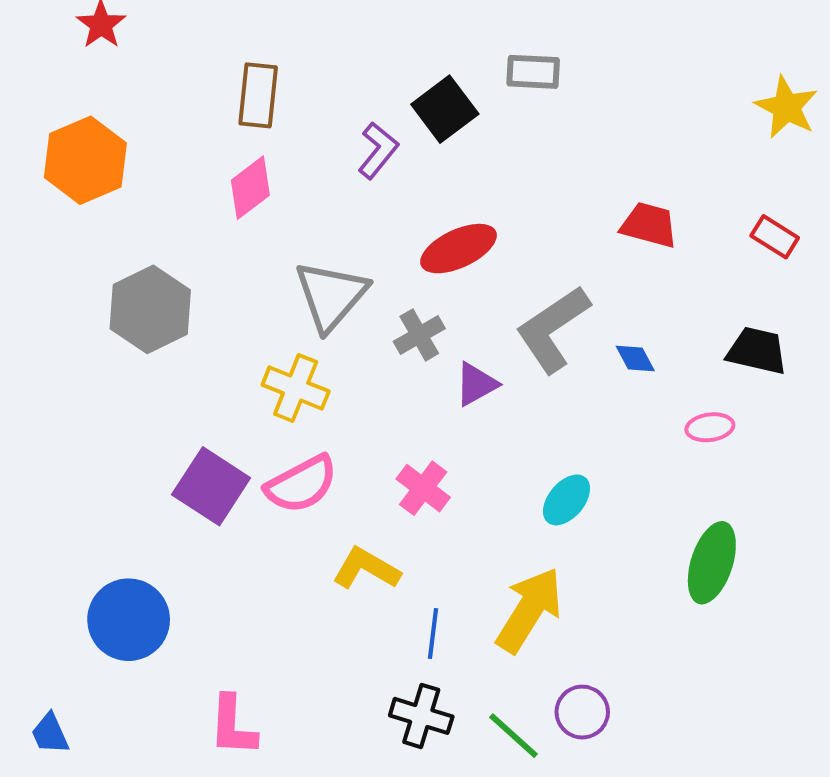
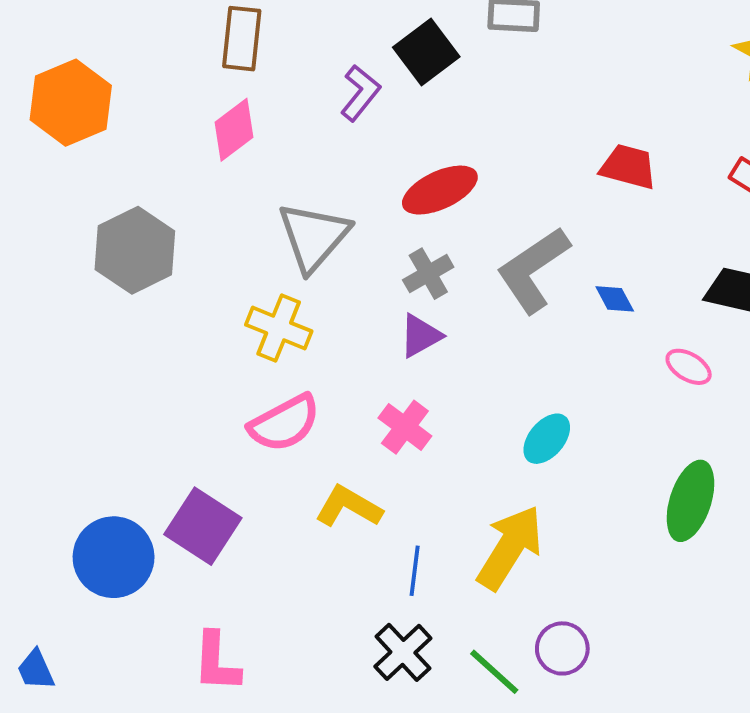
gray cross: (419, 335) -> (428, 274), moved
purple triangle: (476, 384) -> (420, 336), moved
pink ellipse: (710, 427) -> (689, 367), turned 39
purple square: (211, 486) -> (203, 526), moved
black cross: (421, 716) -> (403, 652), turned 30

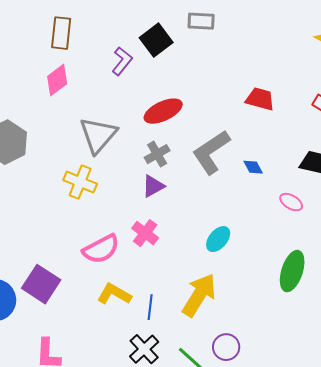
pink semicircle: (284, 423) -> (101, 249), moved
yellow L-shape: (349, 507) -> (114, 294), moved

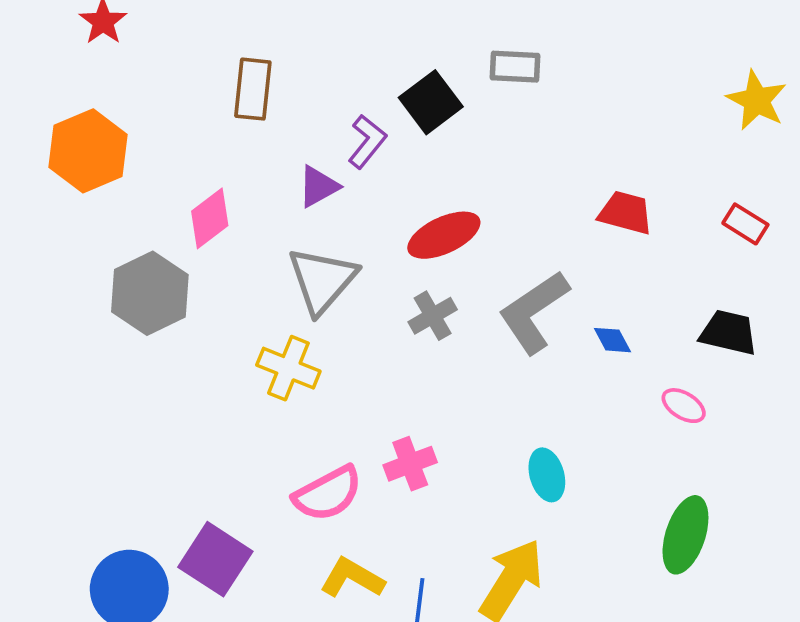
pink diamond: (57, 80) -> (210, 218), moved
purple triangle: (153, 186) -> (318, 186), moved
pink cross: (145, 233) -> (410, 464), turned 32
cyan ellipse: (218, 239) -> (547, 475), turned -56

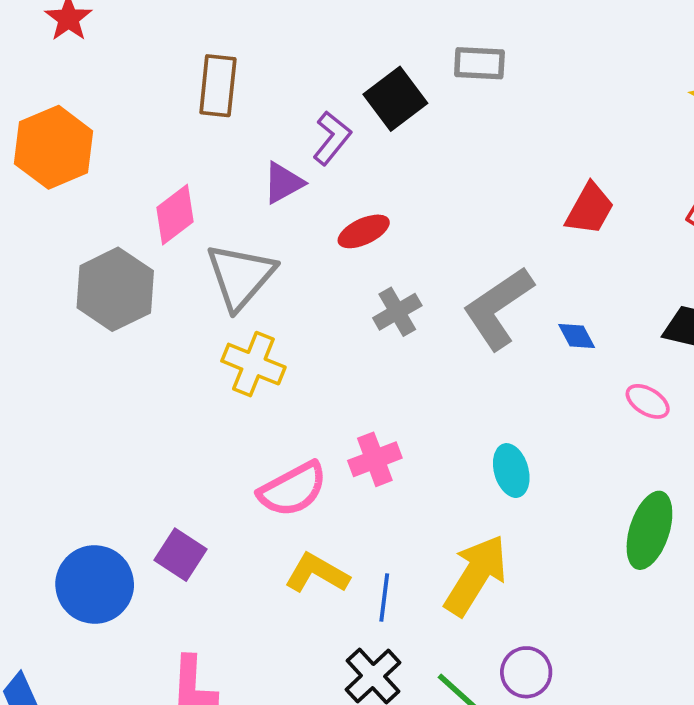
red trapezoid: (626, 213) -> (590, 209), turned 104
red ellipse: (444, 235) -> (364, 231), moved, size x0.7
gray triangle: (322, 280) -> (240, 276), moved
purple square: (215, 559) -> (181, 555), size x0.7

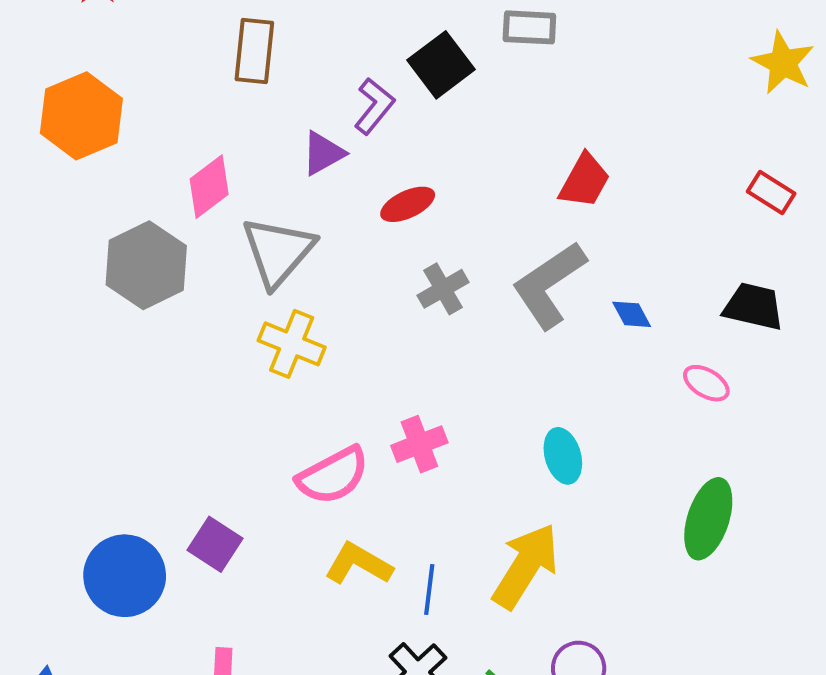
red trapezoid: (590, 209) -> (584, 181), moved

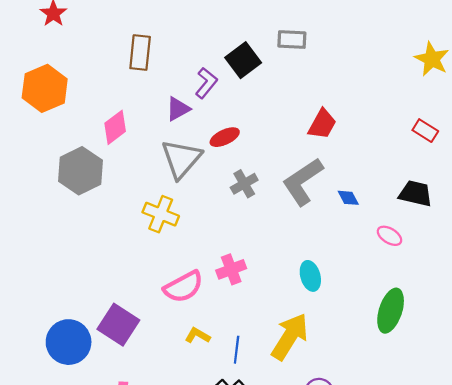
gray triangle: (278, 251) -> (181, 159), moved
purple square: (215, 544) -> (118, 325), size x1.4
yellow L-shape: (358, 564) -> (198, 336), size x0.7

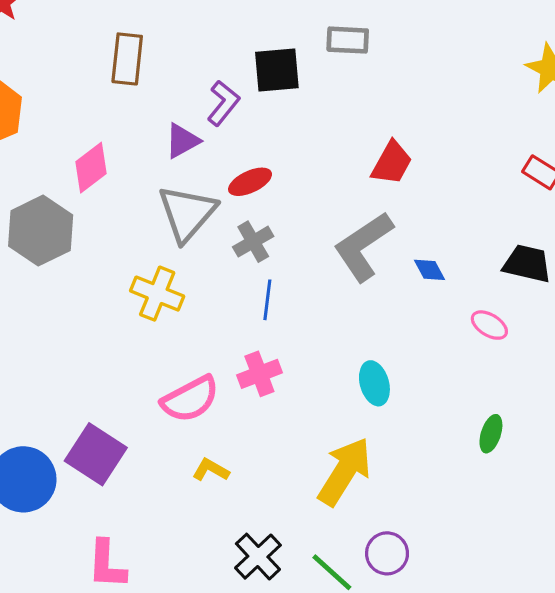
black square: (243, 60) -> (277, 70), turned 32
gray cross: (244, 184) -> (253, 242), moved
green ellipse: (391, 311) -> (491, 434), size x0.6
blue line: (237, 350) -> (267, 300), moved

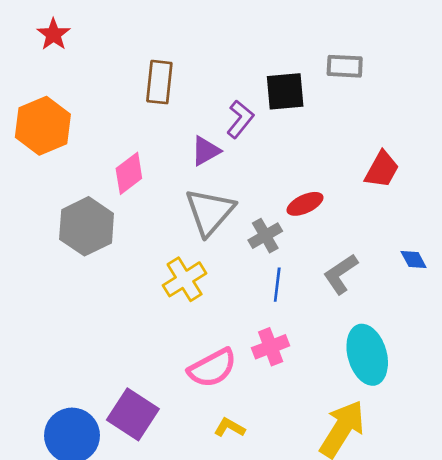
red ellipse: (250, 182) -> (305, 204), moved
gray L-shape: (363, 246) -> (341, 274), moved, size x0.7
yellow cross: (157, 294) -> (185, 279), turned 36
cyan ellipse: (374, 383) -> (367, 355), size x1.6

